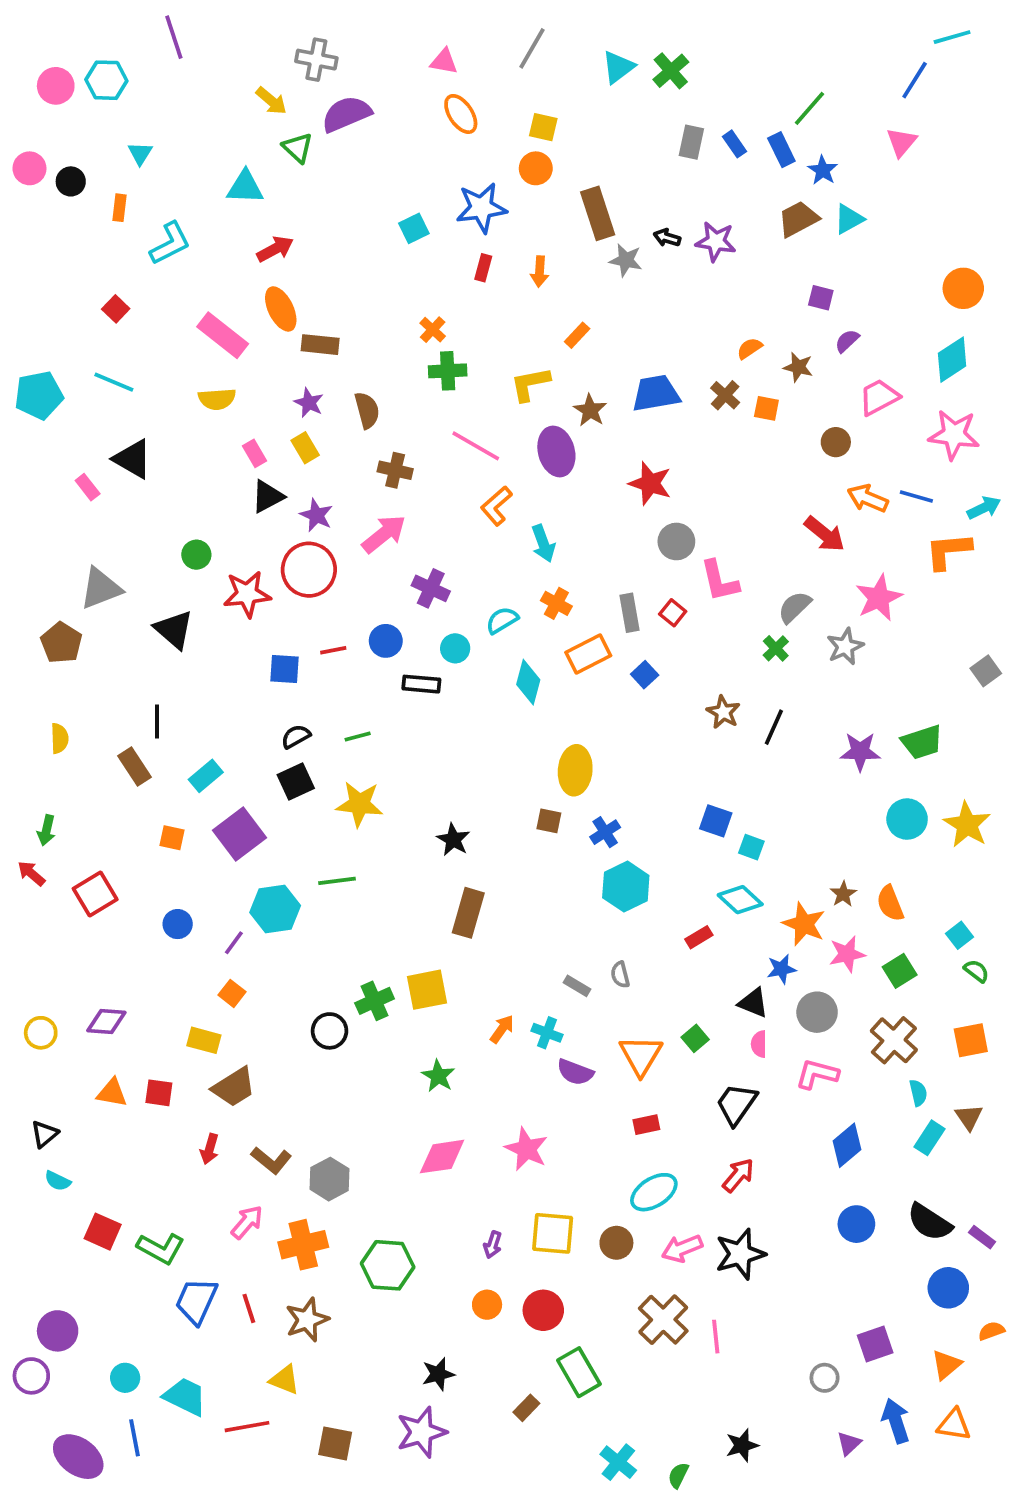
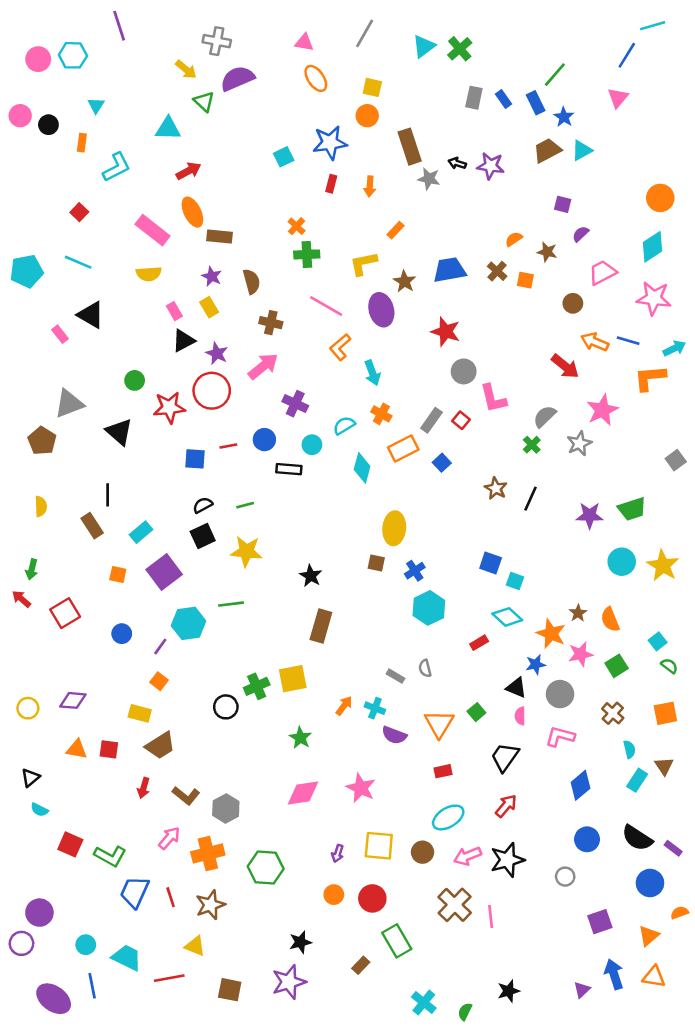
gray rectangle: (630, 613) -> (431, 420), turned 45
brown cross: (894, 1040) -> (613, 713), size x0.7
gray circle: (825, 1378) -> (565, 877), moved

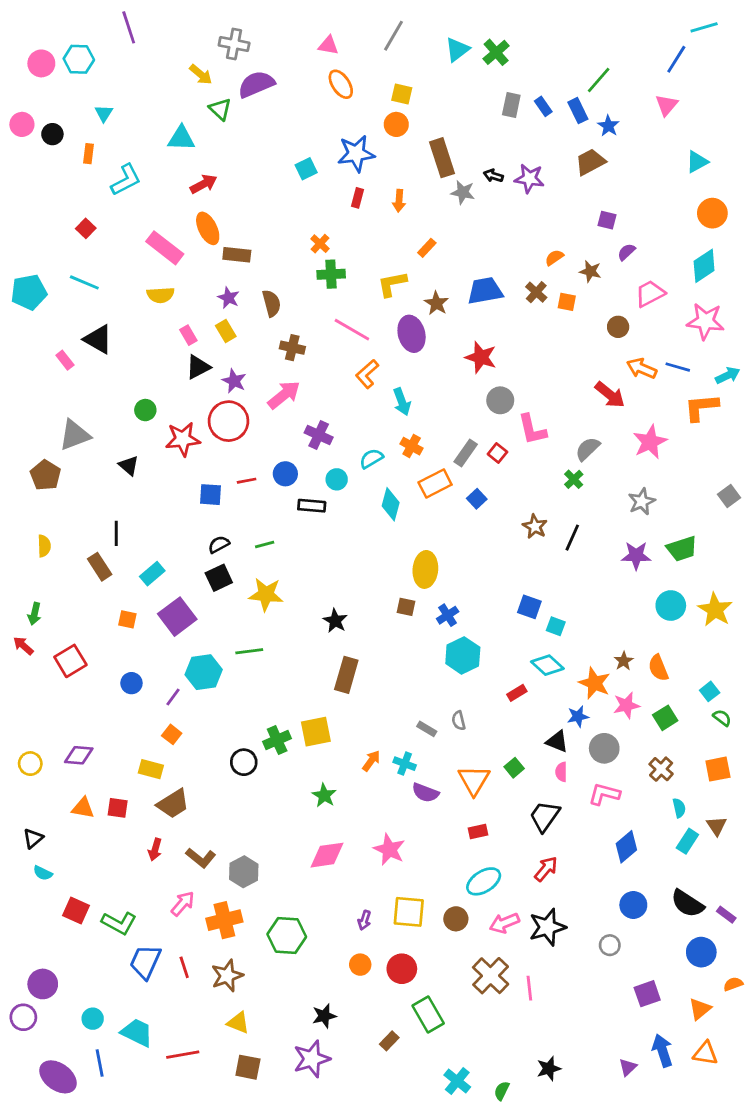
cyan triangle: (582, 150) -> (697, 162), moved
black triangle: (119, 432) -> (129, 465), size x0.7
gray star: (579, 443) -> (642, 502), moved
yellow triangle: (195, 946) -> (238, 1023), moved

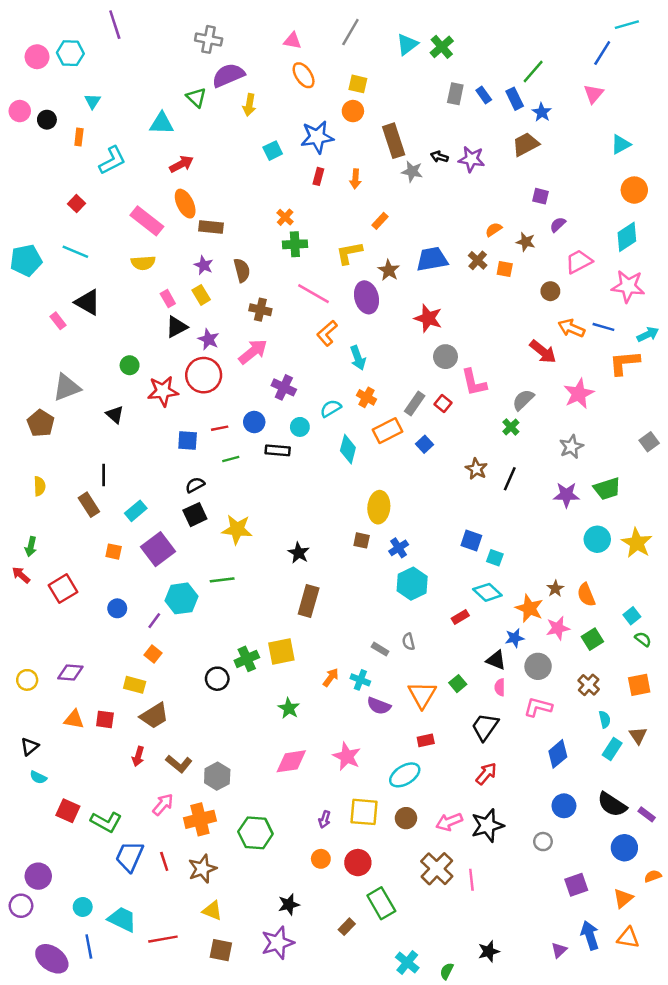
yellow arrow: (201, 75) -> (249, 105), moved, turned 60
green line: (265, 545) -> (231, 459), moved
cyan ellipse: (484, 881) -> (405, 775), moved

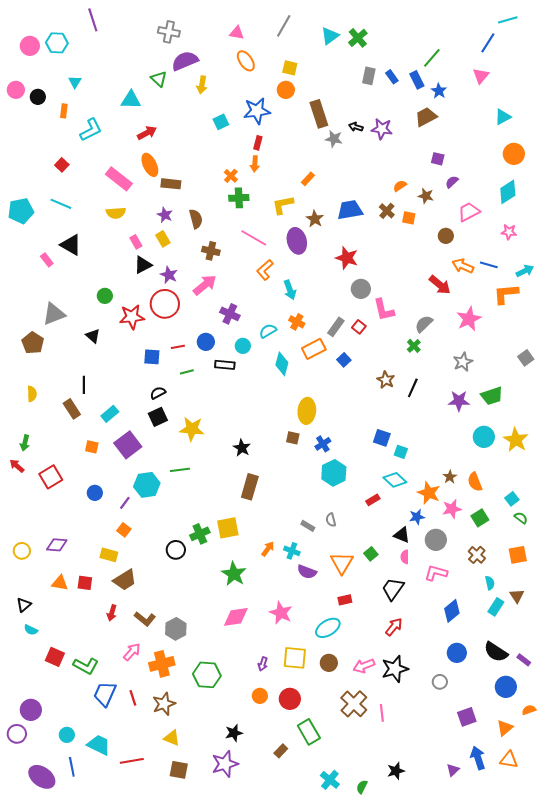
orange arrow: (355, 179) -> (255, 164), moved
pink star: (628, 286) -> (509, 232), size x0.6
green star: (289, 708) -> (234, 574), size x1.4

